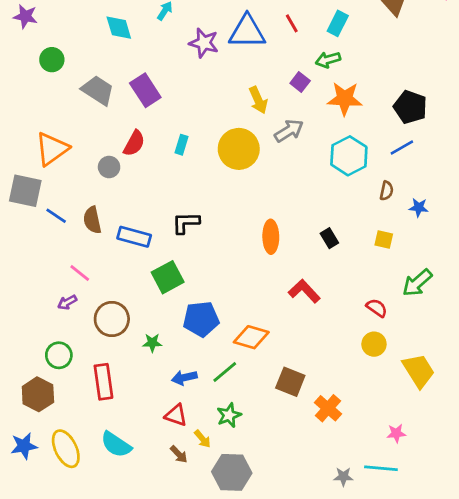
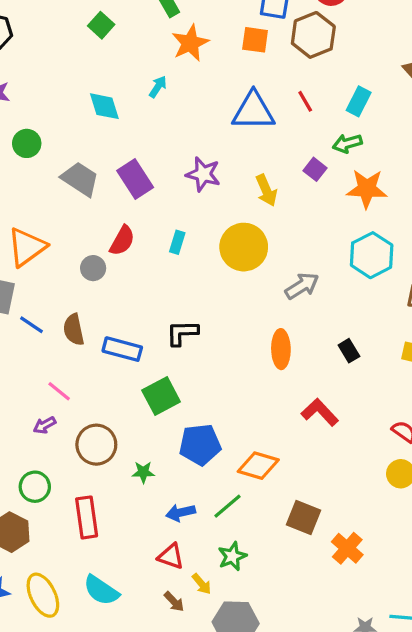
purple star: (204, 43) -> (203, 174), moved
gray arrow: (289, 131) -> (302, 286), moved

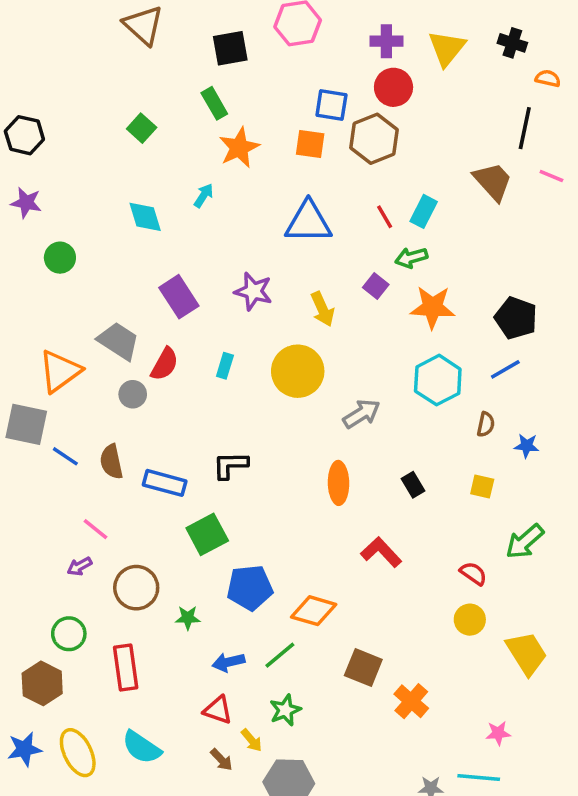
red line: (305, 101) -> (385, 217), moved
gray trapezoid: (80, 179) -> (118, 341), moved

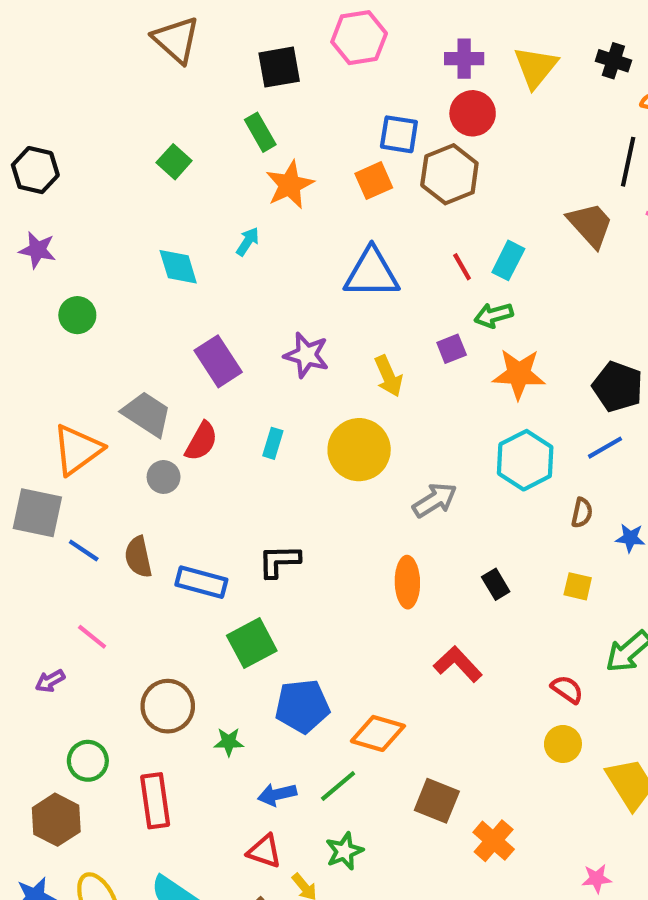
orange square: (310, 144) -> (374, 181), turned -32
purple square: (376, 286) -> (452, 349), turned 30
pink line: (95, 529) -> (92, 637), moved
purple arrow: (79, 566) -> (50, 681), moved

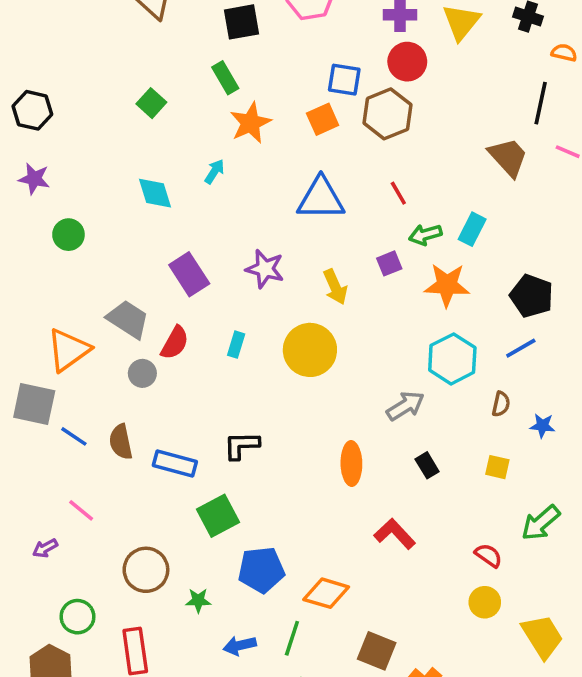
cyan rectangle: (508, 260) -> (472, 229), moved
gray arrow: (435, 500) -> (405, 406), moved
green line: (338, 786) -> (292, 638), turned -32

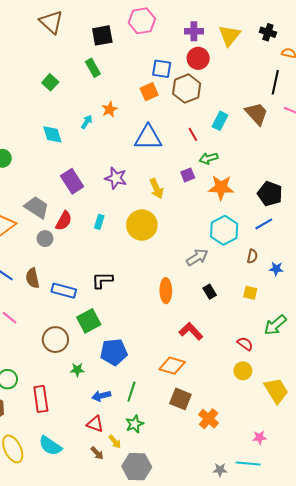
orange star: (250, 123) -> (110, 109), moved, size x0.7
cyan rectangle: (472, 229) -> (220, 121), moved
brown circle: (146, 570) -> (55, 340), moved
orange diamond: (326, 593) -> (172, 366), moved

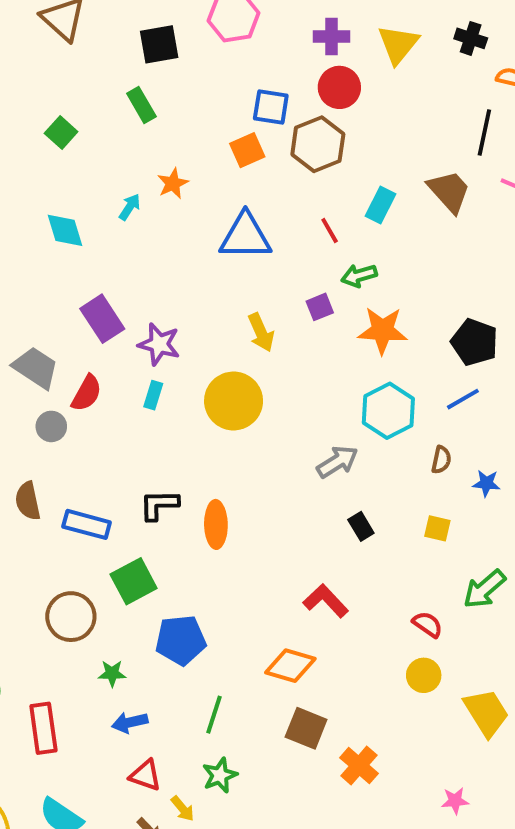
purple star: (116, 178) -> (159, 344), moved
orange ellipse: (166, 291) -> (216, 524), moved
blue arrow: (101, 396) -> (130, 722), moved

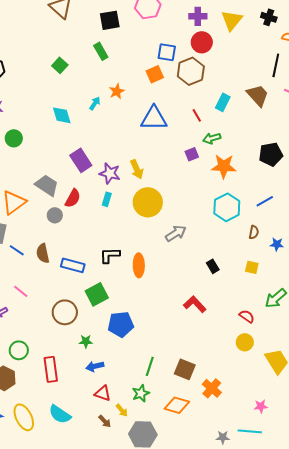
yellow arrow: (261, 332) -> (137, 169), moved
black pentagon: (475, 342) -> (271, 154), moved, turned -30
gray arrow: (337, 462) -> (176, 233), moved
orange diamond: (290, 666) -> (177, 405), moved
green line: (214, 715) -> (150, 366), moved

